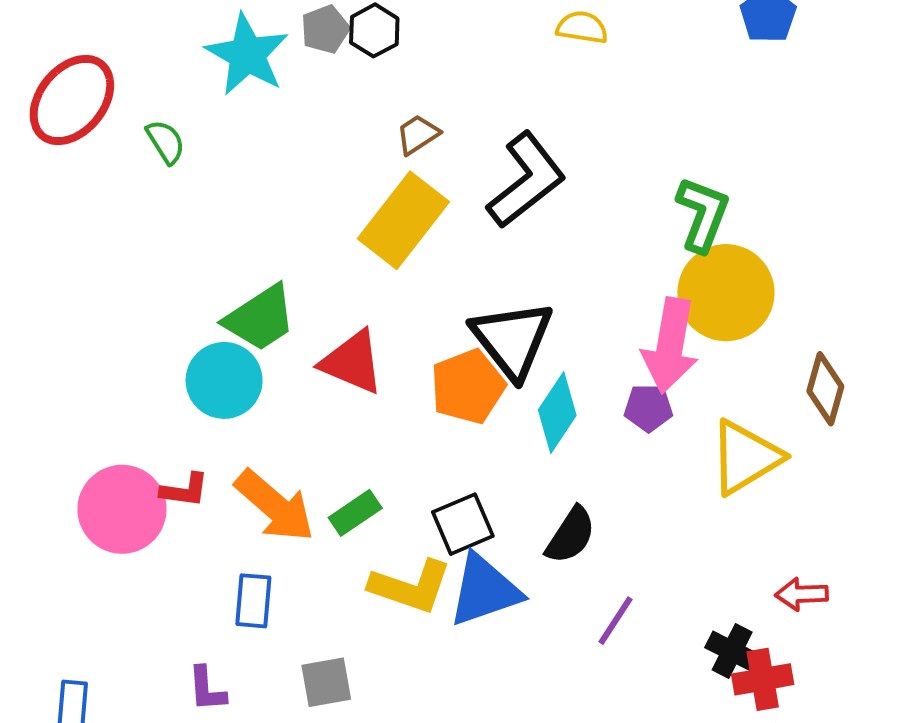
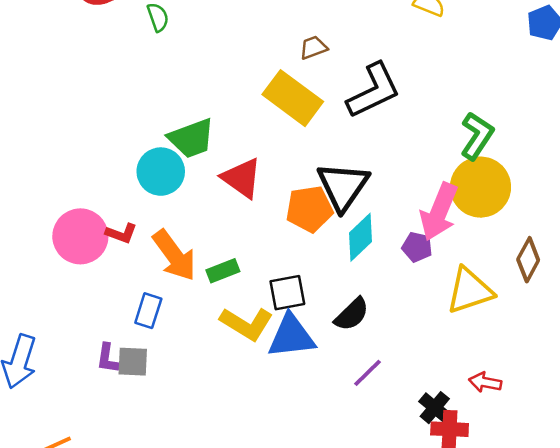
yellow rectangle: (403, 220) -> (293, 98), turned 76
gray square: (326, 682) -> (133, 362), moved

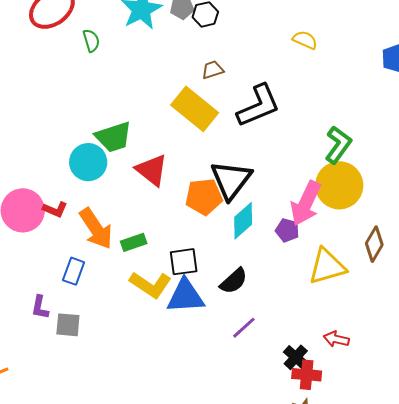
gray square: (133, 362) -> (68, 325), moved

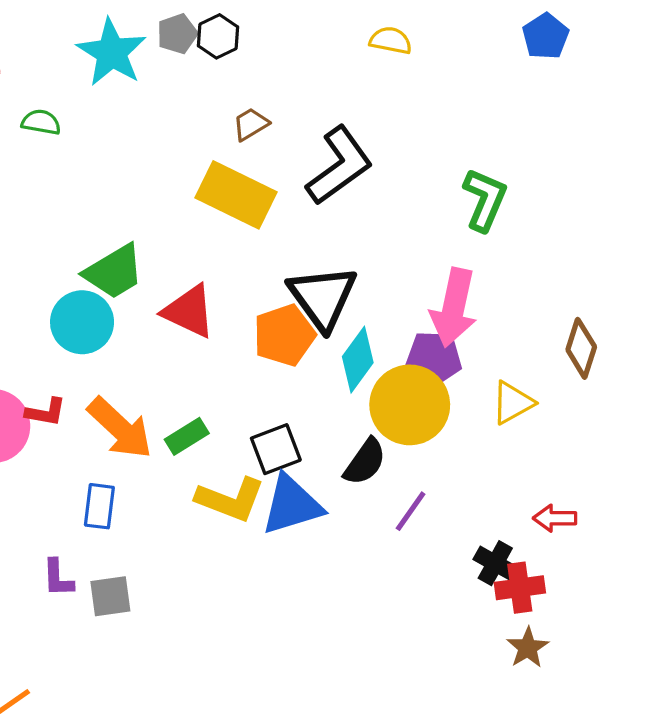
green semicircle: (91, 41) -> (41, 122), turned -50
yellow circle: (339, 185) -> (410, 405), moved
purple pentagon: (287, 230) -> (434, 359), size x1.4
yellow triangle: (327, 266) -> (512, 403), size x0.7
purple line: (244, 328) -> (411, 511), moved

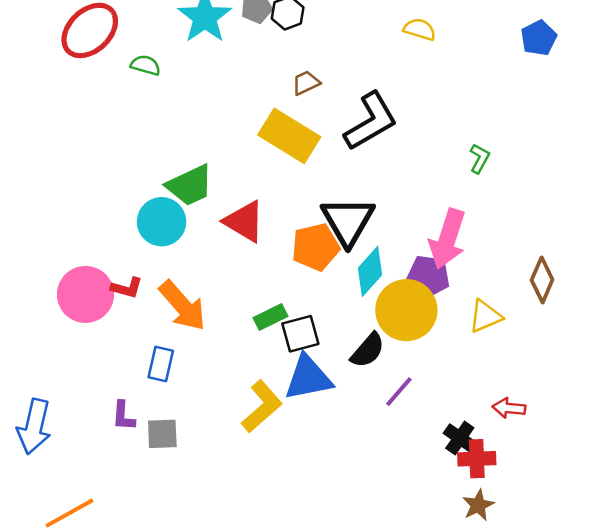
green L-shape: (485, 200) -> (480, 159), size x0.6
green rectangle: (187, 436) -> (271, 317), moved
yellow L-shape: (230, 499) -> (262, 406), moved, turned -68

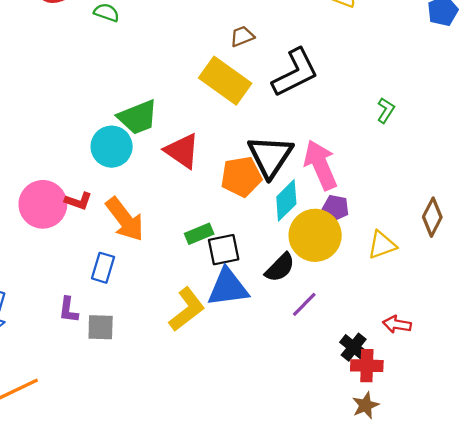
pink arrow: (448, 239) -> (321, 165), moved, turned 135
purple pentagon: (428, 276) -> (336, 208), size x0.7

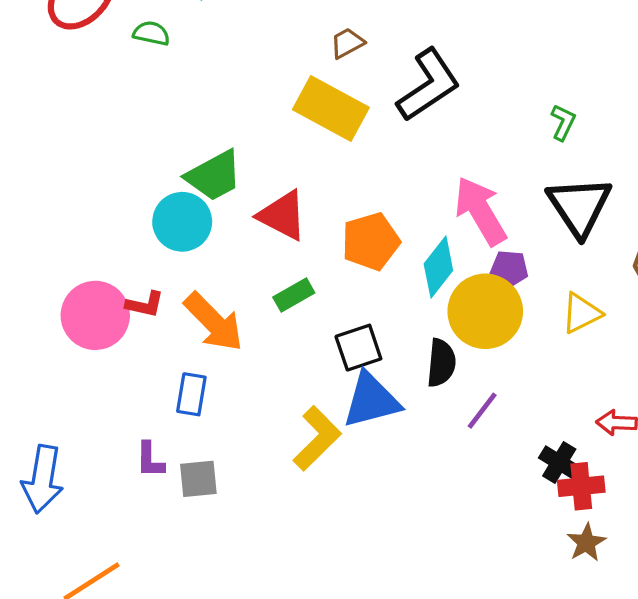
black triangle: (270, 156) -> (579, 206), moved
green rectangle: (199, 234) -> (294, 295), moved
black semicircle: (280, 267) -> (441, 363), turned -32

